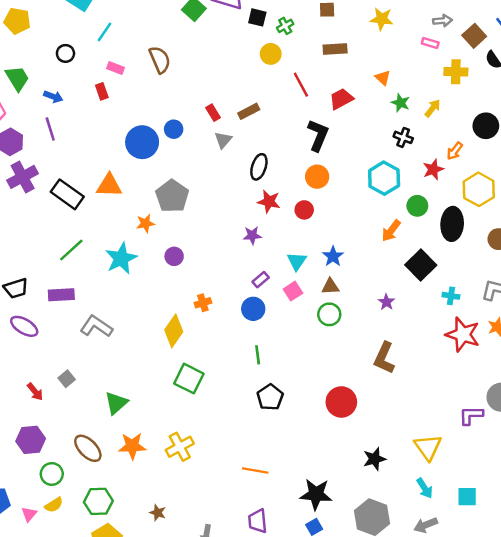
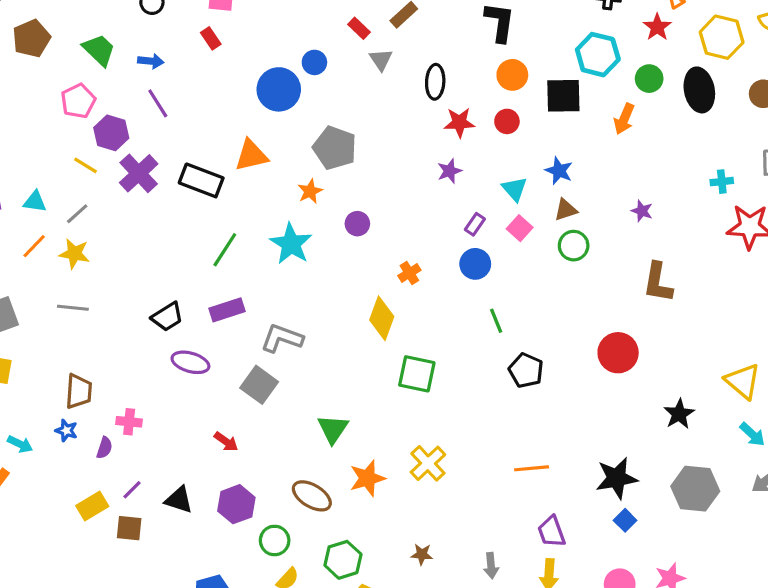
black square: (421, 265) -> (563, 96), moved, turned -32
gray square: (67, 379) -> (259, 385), moved, size x1.6

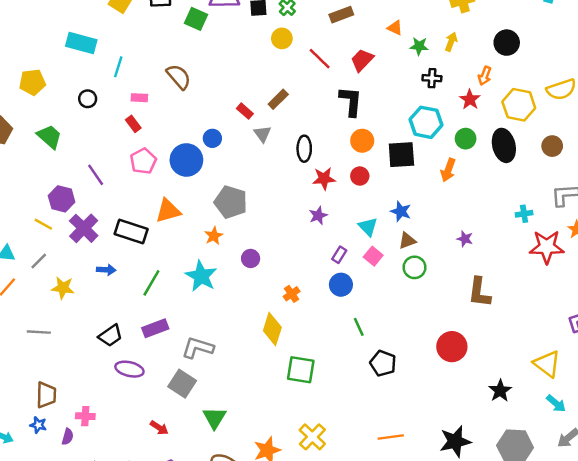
blue arrow: (151, 61) -> (106, 270), moved
pink pentagon: (78, 101) -> (143, 161), moved
yellow star: (74, 254) -> (63, 288), moved
green triangle: (333, 429) -> (214, 418), moved

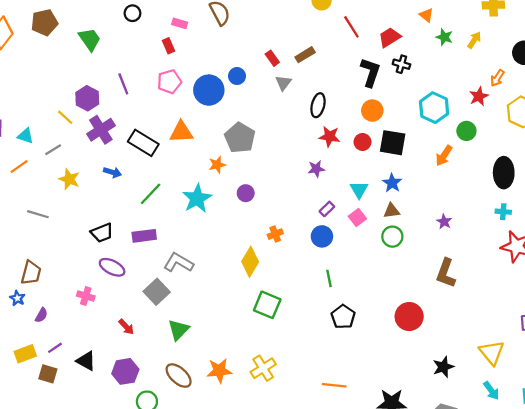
black cross: (432, 78) -> (401, 64), moved
black ellipse: (504, 145) -> (504, 173), moved
black square: (401, 155) -> (393, 143), moved
pink cross: (85, 416) -> (86, 296), moved

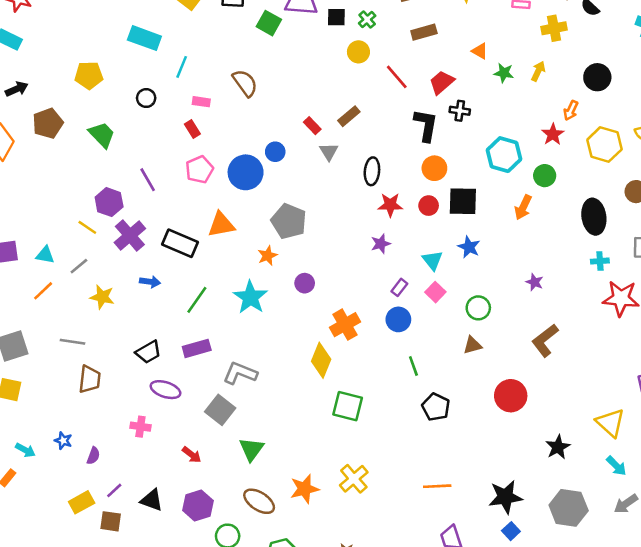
brown triangle: (392, 211) -> (472, 345), moved
orange cross: (275, 234) -> (345, 325), size x1.6
brown trapezoid: (31, 273) -> (90, 379), moved
brown L-shape: (446, 273) -> (545, 340), turned 40

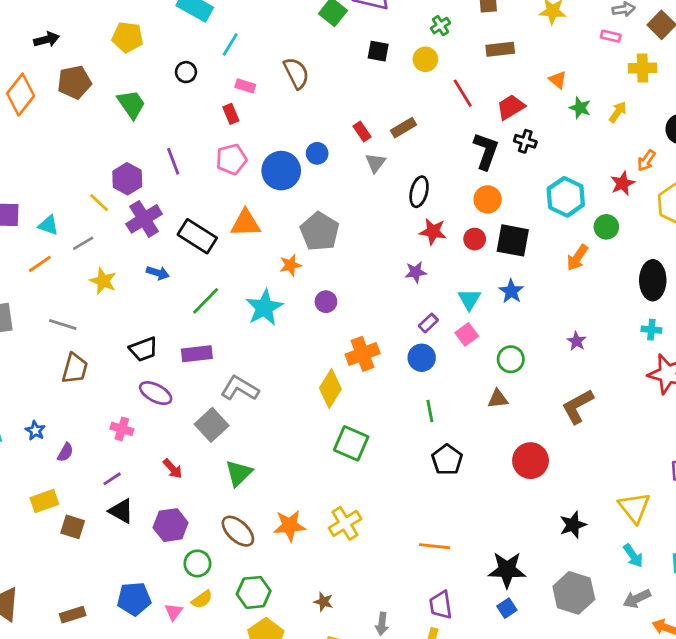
black square: (336, 17) -> (378, 51), moved
purple line: (114, 490) -> (112, 479), moved

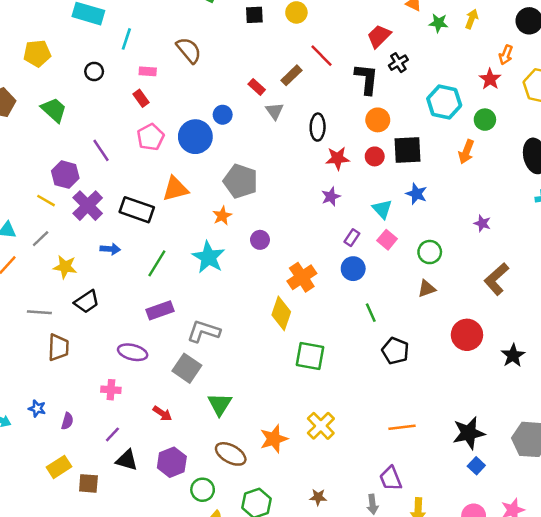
red line: (463, 93) -> (322, 56), moved
black cross: (525, 141) -> (398, 63), turned -36
black trapezoid: (144, 349) -> (87, 302), moved
black star: (573, 525) -> (513, 355), moved
purple trapezoid: (441, 605) -> (391, 479), moved

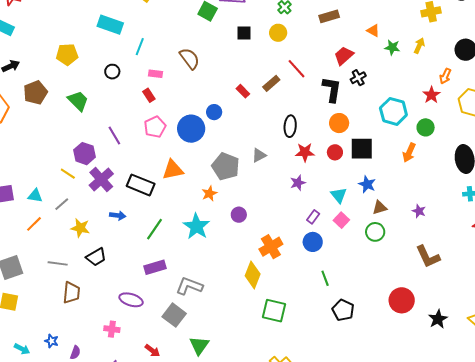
gray triangle: (275, 111) -> (259, 155), moved, turned 35
brown L-shape: (496, 279) -> (428, 257), turned -76
brown triangle: (427, 289) -> (380, 208), moved

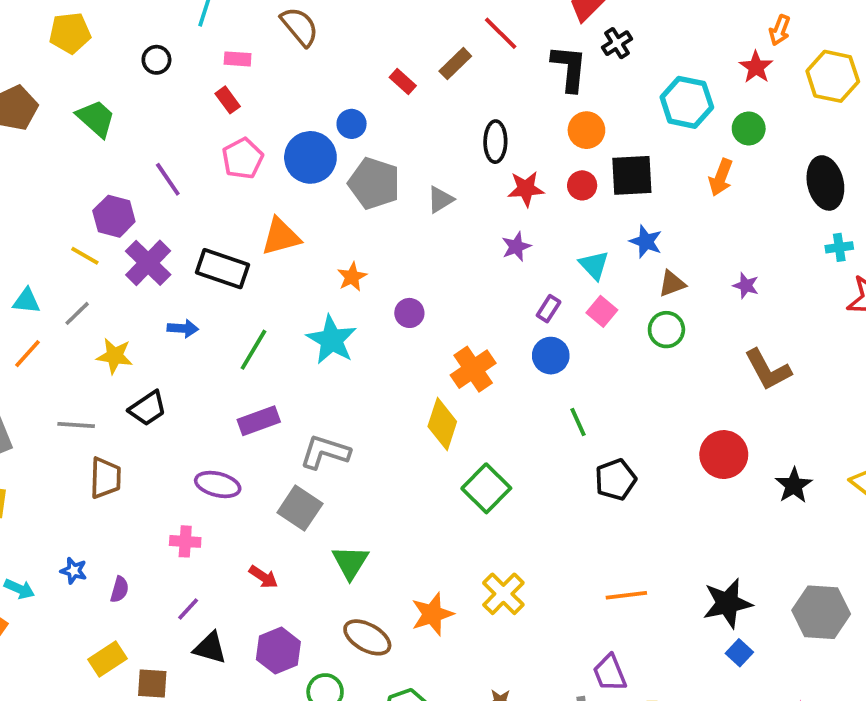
gray pentagon: (226, 166) -> (374, 183), moved
black pentagon: (343, 310) -> (616, 480), turned 30
green square: (274, 311) -> (486, 488), turned 35

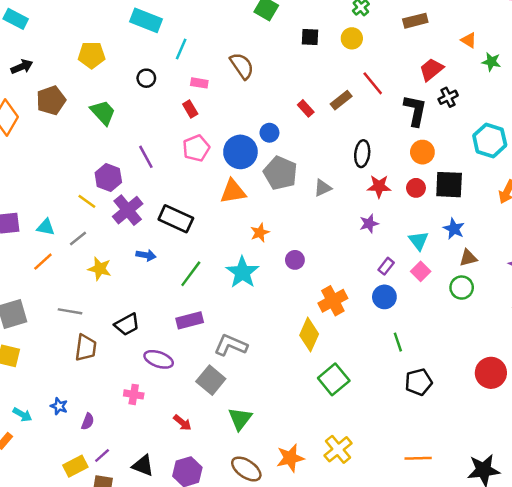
orange triangle: (281, 237) -> (233, 191), moved
black trapezoid: (148, 408) -> (127, 325), moved
purple line: (188, 609) -> (102, 456), moved

